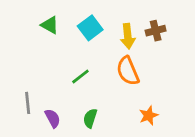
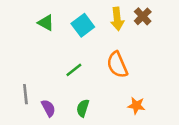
brown cross: (156, 31) -> (143, 16), moved, turned -30
yellow arrow: (128, 36) -> (117, 19), moved
orange star: (149, 115) -> (136, 106), turned 30

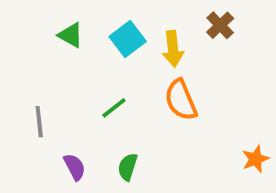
yellow arrow: (117, 19) -> (173, 49), moved
gray line: (25, 94) -> (39, 122), moved
orange star: (136, 106) -> (256, 159), moved, turned -30

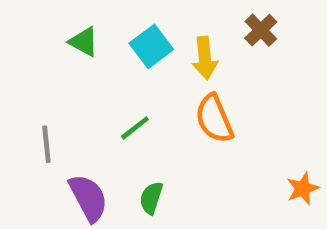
purple semicircle: (75, 167) -> (88, 198), size x1.5

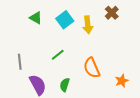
orange semicircle: (214, 119) -> (92, 68), moved
orange star: (303, 189) -> (122, 81), moved

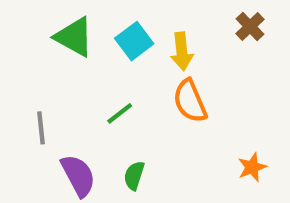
brown cross: (112, 13) -> (250, 27), moved
green triangle: (36, 18) -> (74, 37), size x1.5
orange semicircle: (92, 68) -> (190, 101), moved

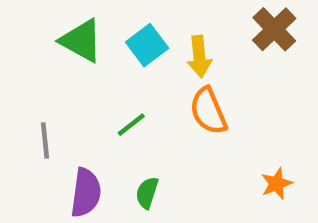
brown cross: (250, 27) -> (274, 29), size x1.4
purple semicircle: (78, 176) -> (86, 193), turned 36

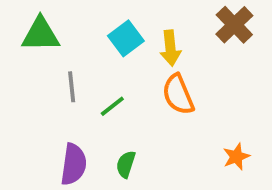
green triangle: (81, 41) -> (41, 34), moved, turned -30
gray line: (45, 140) -> (72, 87), moved

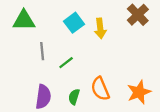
orange semicircle: (178, 95) -> (100, 89), moved
orange star: (236, 157) -> (139, 92), size x1.5

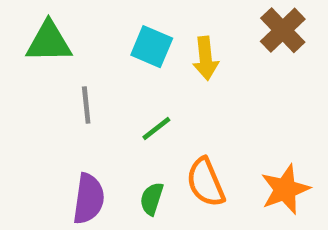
cyan square: (74, 23) -> (152, 47), turned -30
green line: (66, 63) -> (156, 129), moved

